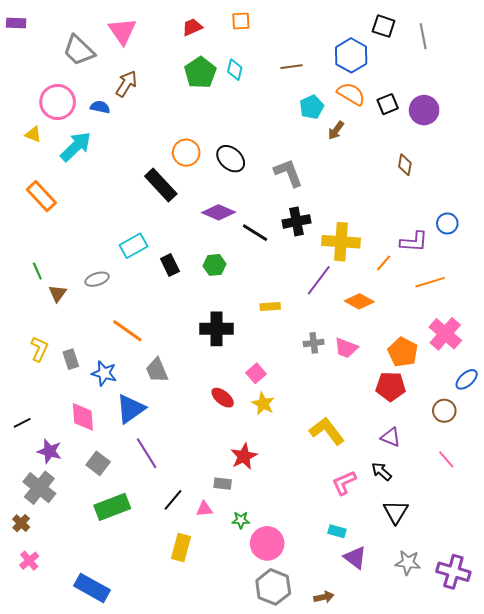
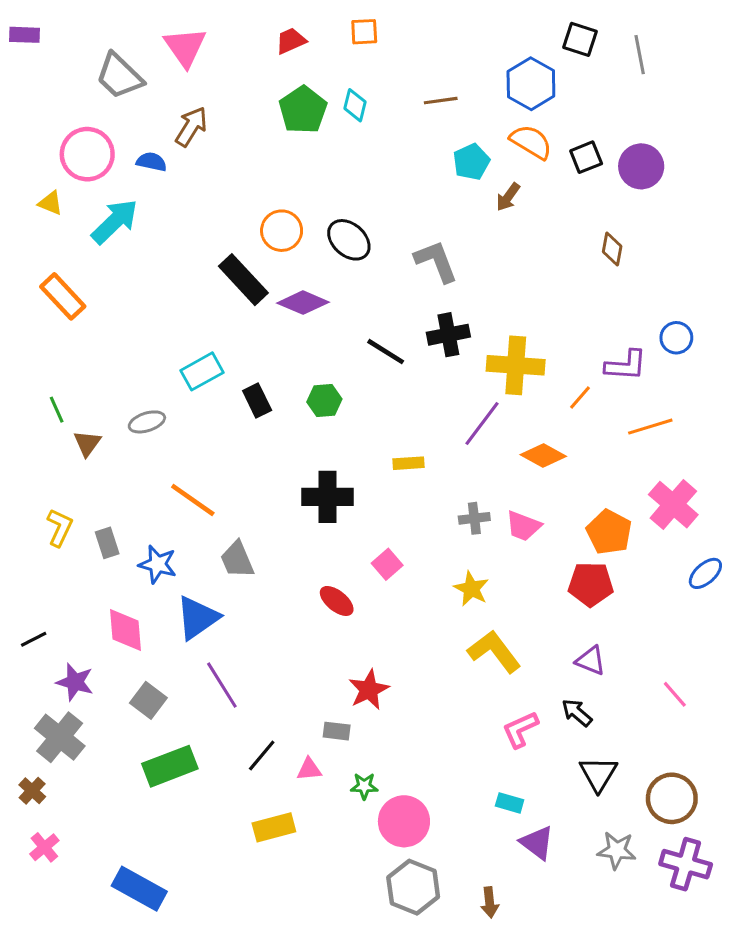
purple diamond: (219, 212) -> (303, 303), moved
yellow star: (263, 404) -> (471, 589), moved
brown circle: (444, 411) -> (672, 798), moved, size x1.4
yellow rectangle: (181, 547) -> (274, 827), turned 60
brown arrow: (324, 597) -> (490, 902), turned 96

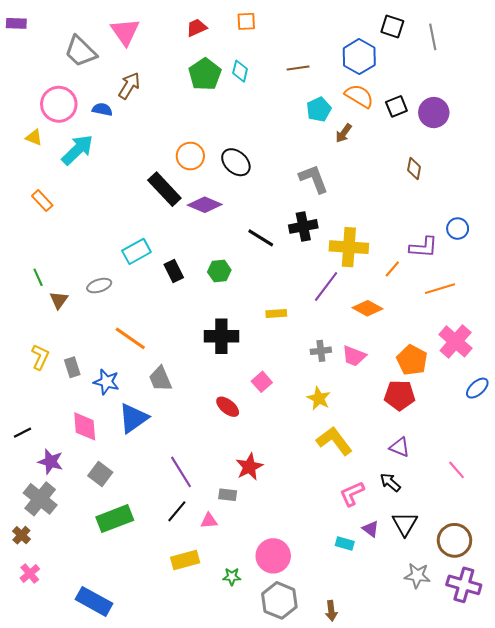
gray L-shape: (436, 261) -> (314, 179), moved
orange rectangle: (63, 296) -> (42, 201), size x0.7
purple line: (222, 685) -> (181, 472), moved
green star: (364, 786) -> (232, 577), moved
purple triangle: (537, 843) -> (371, 529), moved, size x0.7

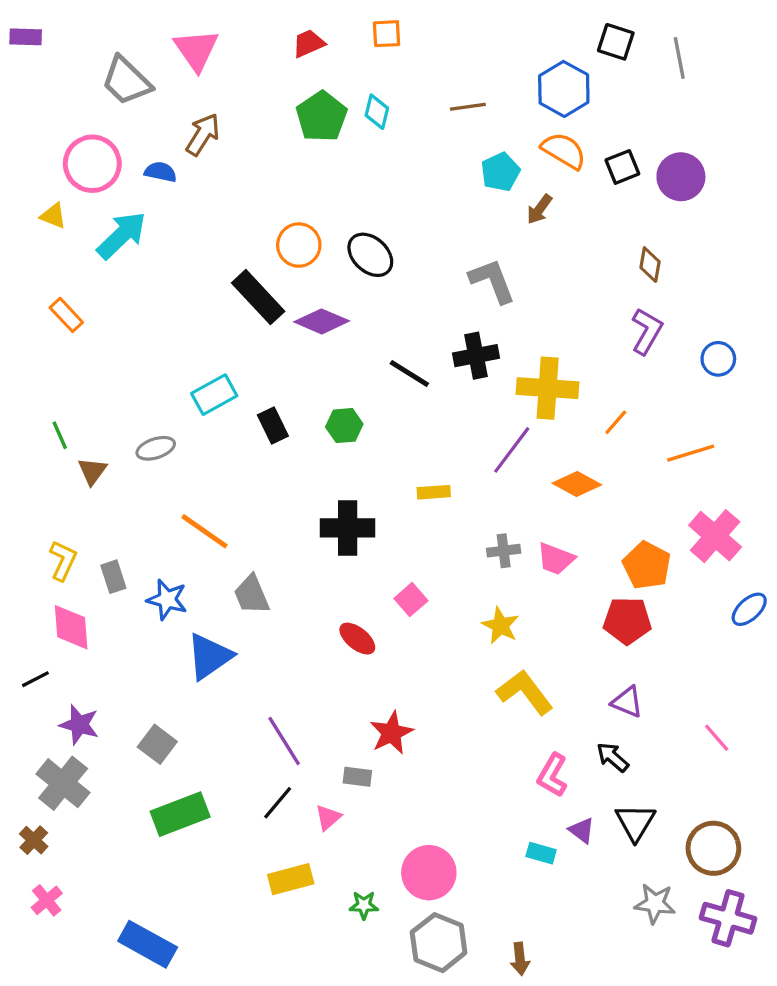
purple L-shape: (423, 247) -> (647, 331), moved, turned -64
pink diamond: (85, 426) -> (71, 627), moved
pink L-shape: (352, 494) -> (552, 775), turned -36
pink triangle: (209, 521) -> (328, 817), turned -36

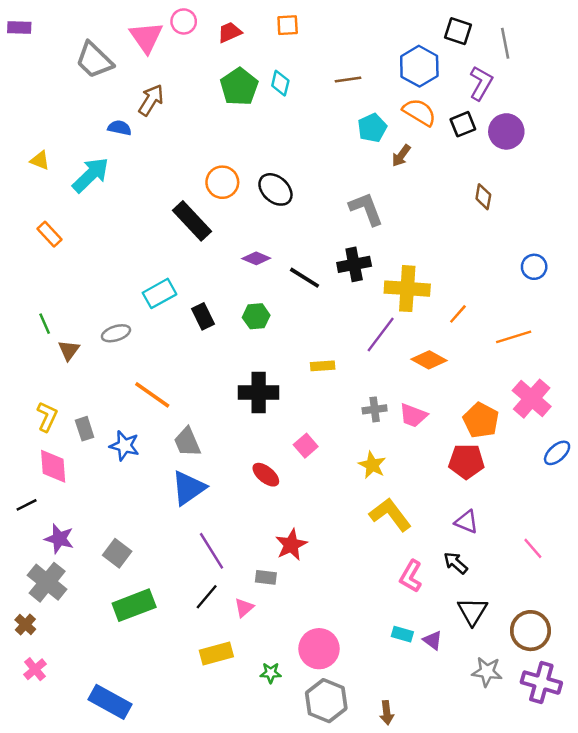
pink circle: (92, 164) -> (184, 21), moved, size x0.6
purple diamond: (322, 321) -> (256, 258), moved, size x0.7
purple L-shape: (647, 331) -> (481, 83), moved
blue triangle: (209, 656) -> (188, 488), moved
purple triangle: (582, 830) -> (433, 640), moved

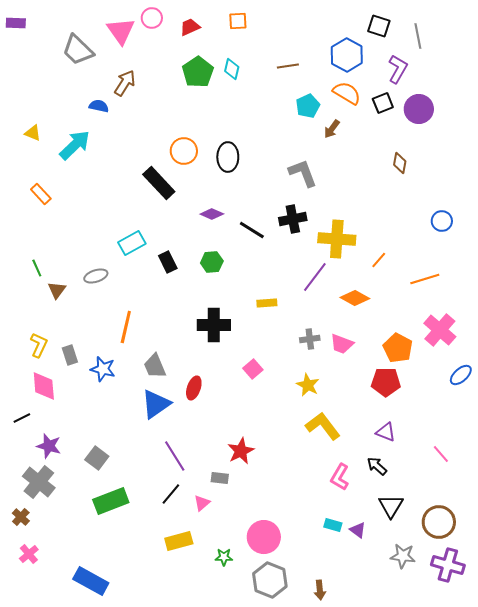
black ellipse: (275, 189) -> (228, 157), turned 48
orange line: (152, 395) -> (126, 327), turned 68
red ellipse: (266, 475) -> (194, 388), moved, turned 70

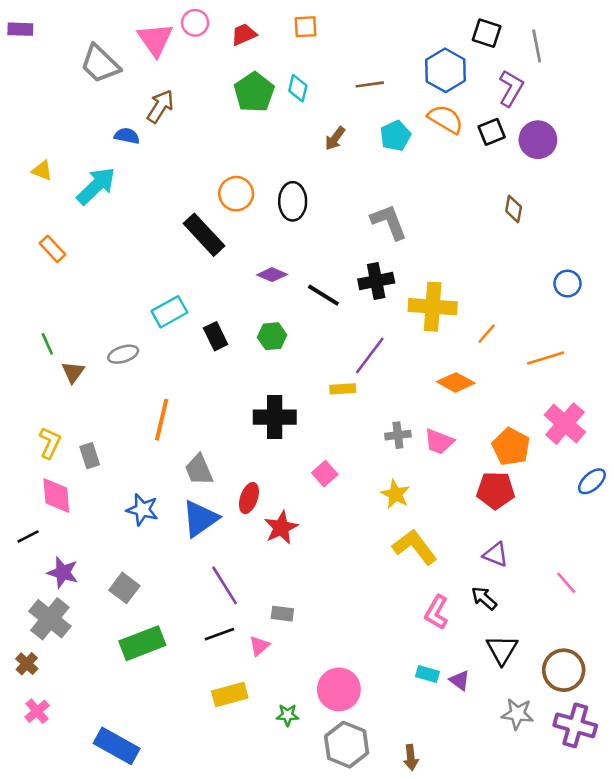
brown arrow: (332, 129) -> (335, 138), moved
purple line: (315, 277) -> (370, 355), moved
blue star: (103, 369) -> (142, 510), moved
red star: (241, 451) -> (281, 528), moved
black line: (171, 494) -> (219, 634), turned 30

